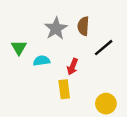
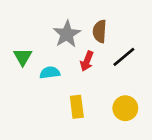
red arrow: (73, 67) -> (87, 61), moved
yellow circle: (106, 104) -> (125, 108), moved

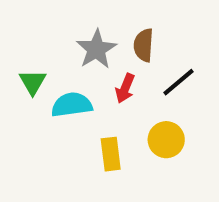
cyan semicircle: (50, 73) -> (72, 105), size x1.4
yellow circle: (125, 108) -> (166, 140), moved

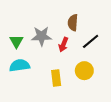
gray star: (96, 49) -> (41, 36), moved, turned 30
cyan semicircle: (72, 105) -> (20, 65), moved

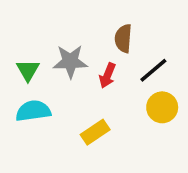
yellow circle: (84, 71) -> (162, 107), moved
yellow rectangle: (56, 78) -> (95, 132), turned 63

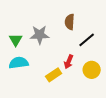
red arrow: (107, 76) -> (69, 62), moved
yellow circle: (162, 107) -> (92, 70), moved

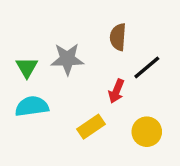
red arrow: (69, 62) -> (116, 91), moved
yellow circle: (92, 70) -> (147, 132), moved

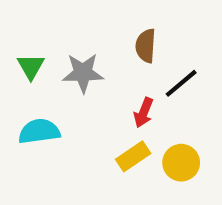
green triangle: (27, 67) -> (31, 67), moved
yellow rectangle: (91, 127) -> (133, 156), moved

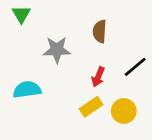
green triangle: (31, 67) -> (21, 14), moved
black line: (181, 83) -> (135, 67), moved

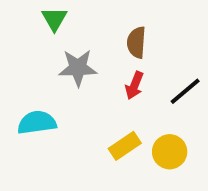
green triangle: (21, 14) -> (54, 19), moved
red arrow: (98, 77) -> (134, 85), moved

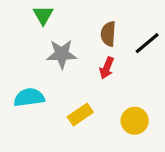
black line: (185, 91) -> (147, 43), moved
yellow rectangle: (125, 146) -> (80, 115), moved

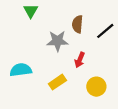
gray star: (62, 54) -> (57, 41), moved
red arrow: (107, 68) -> (80, 60), moved

